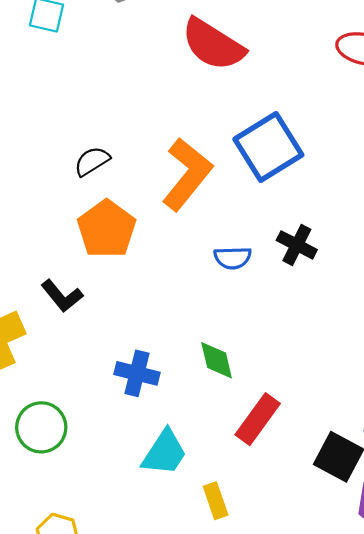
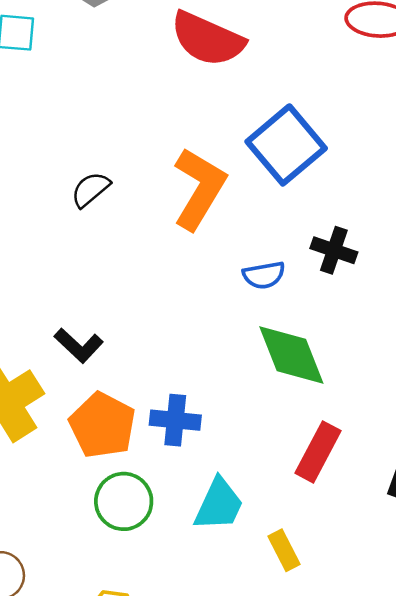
orange pentagon: (107, 229) -> (102, 425), moved
green diamond: (217, 360) -> (291, 355), moved, size x1.6
green circle: (41, 427) -> (124, 501), moved

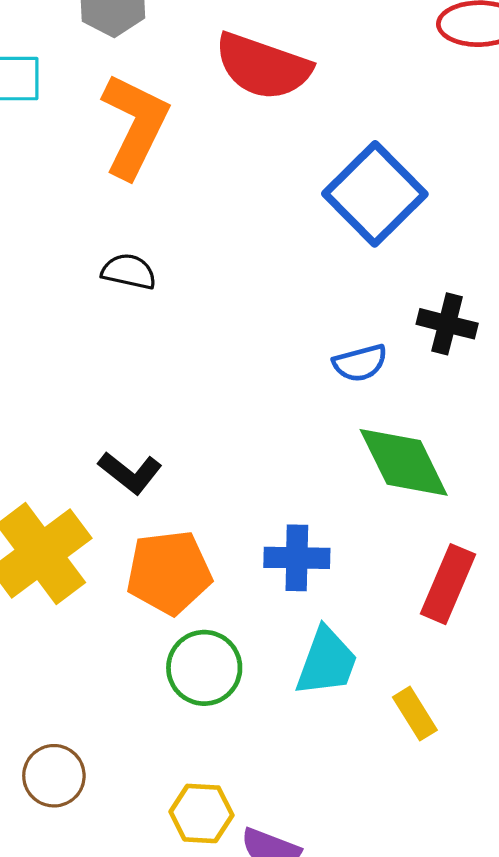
black semicircle: (91, 189) -> (129, 272), turned 57
orange L-shape: (199, 189) -> (135, 126), moved
blue cross: (175, 420) -> (297, 558), moved
orange pentagon: (102, 425) -> (169, 572), turned -30

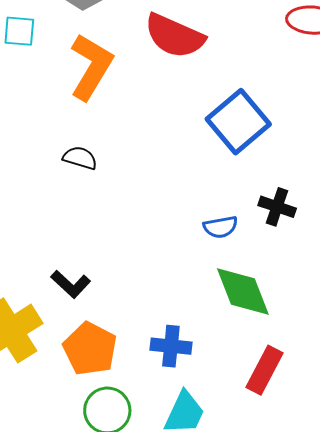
orange pentagon: (169, 572) -> (90, 349), turned 30

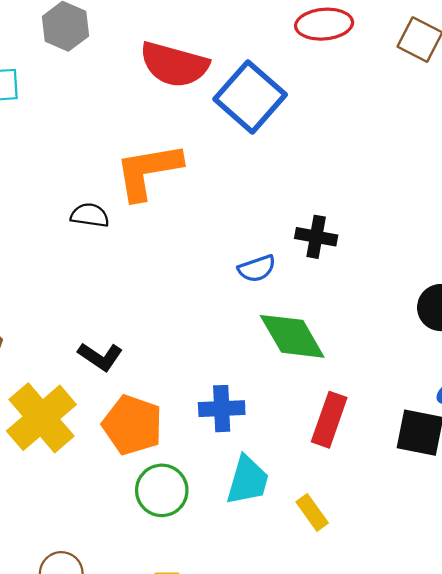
orange L-shape: (91, 67) -> (148, 171), moved, turned -122
blue square: (238, 122) -> (250, 97), moved

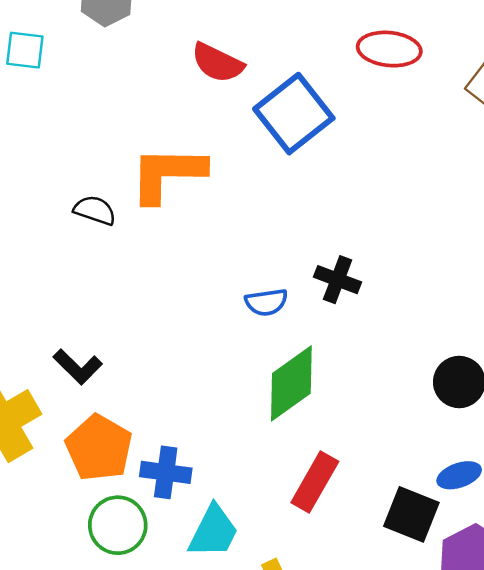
red semicircle: (174, 65) -> (217, 63), size x0.7
green diamond: (292, 336) -> (291, 383), turned 74
blue cross: (222, 409) -> (166, 472), moved

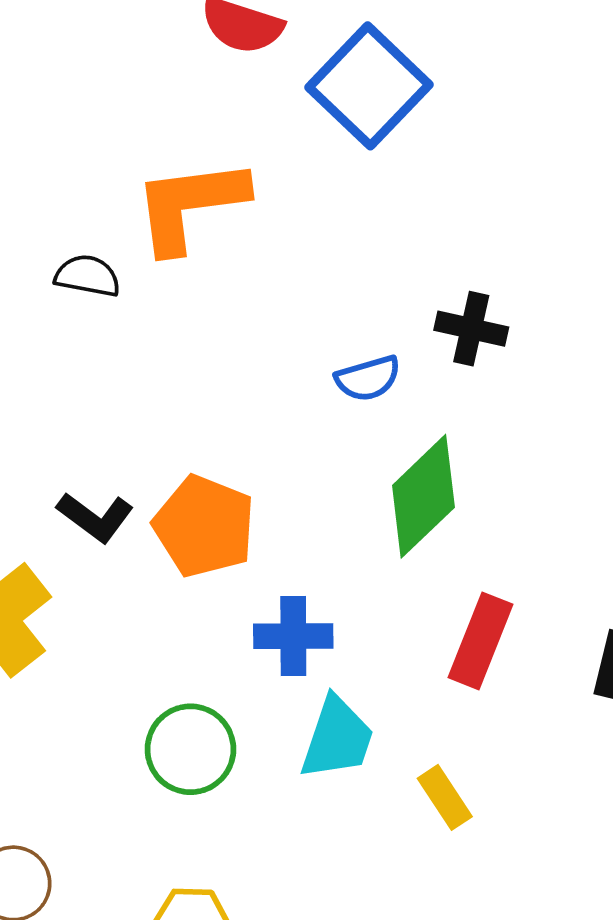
orange pentagon: (99, 448) -> (204, 526), moved
blue cross: (166, 472) -> (293, 636), moved

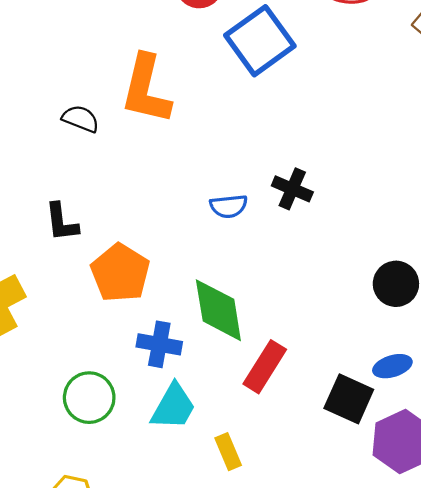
orange L-shape: (190, 205) -> (146, 89), turned -80
green diamond: (423, 496) -> (218, 310), moved, turned -66
black L-shape: (95, 517) -> (62, 222), moved, turned 36

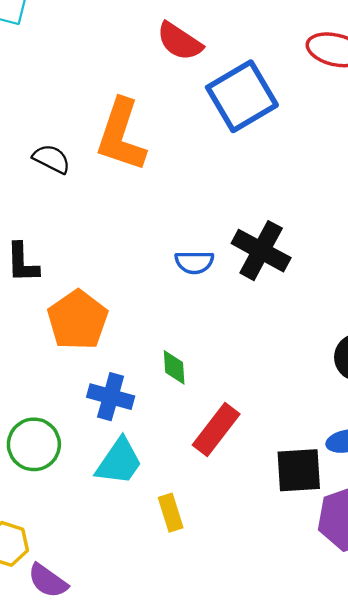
black cross: (292, 189) -> (261, 251), size x1.4
green diamond: (218, 310) -> (174, 367), size x0.5
black square: (349, 399) -> (299, 470), turned -33

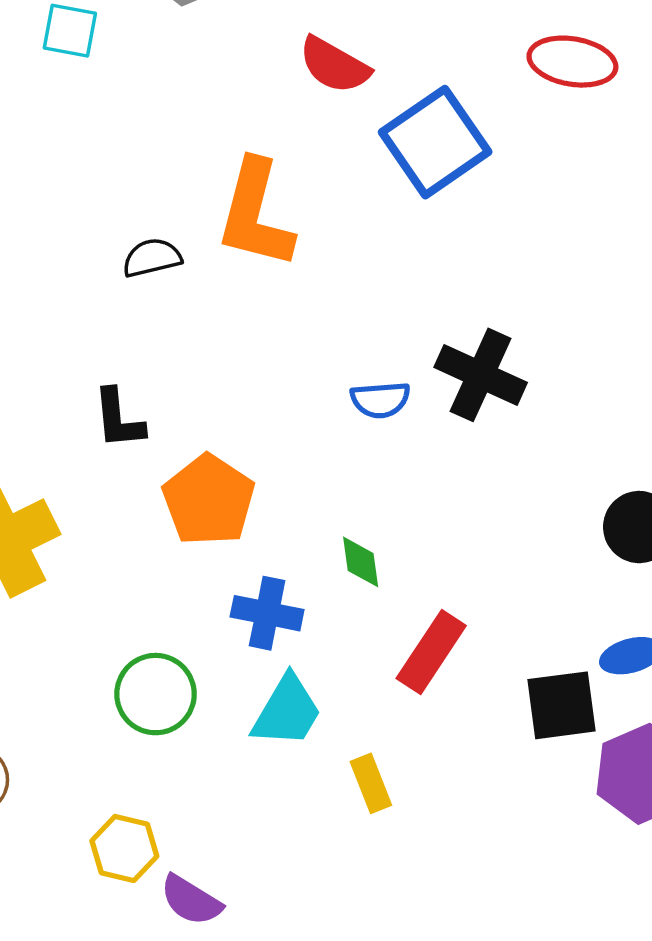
black semicircle: (52, 159) -> (152, 258), turned -36

